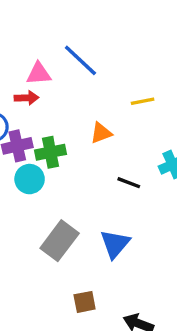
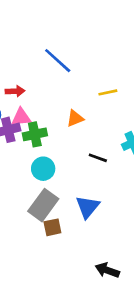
pink triangle: (39, 74) -> (21, 117), moved
cyan circle: (30, 179) -> (43, 169), moved
brown square: (85, 302) -> (52, 227), moved

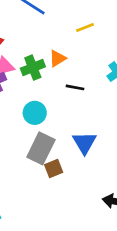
green cross: (35, 134) -> (33, 68), moved
black line: (98, 158) -> (75, 87), moved

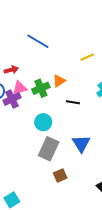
yellow line: (85, 28) -> (87, 57), moved
brown square: (54, 169) -> (60, 176), moved

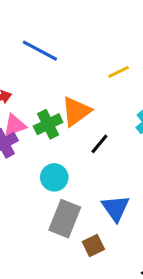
orange triangle: (59, 81) -> (76, 111), size x1.5
black line: (73, 102) -> (99, 144), turned -56
brown square: (60, 176) -> (93, 245), moved

